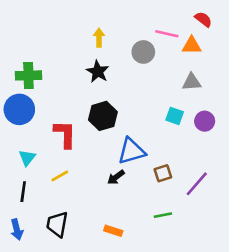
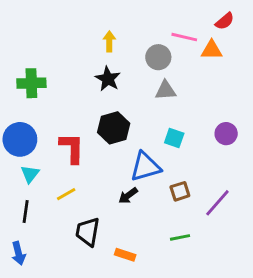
red semicircle: (203, 19) -> (225, 21), turned 102
gray triangle: (192, 82) -> (166, 90), moved
blue circle: (19, 109) -> (20, 139), moved
cyan square: (175, 116) -> (174, 138), moved
black trapezoid: (57, 224) -> (88, 232), moved

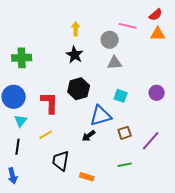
orange triangle: (212, 50) -> (158, 34), moved

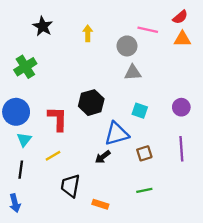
black star: (75, 55) -> (43, 26), moved
green cross: (22, 58) -> (25, 67), turned -30
purple line: (151, 141) -> (181, 149), moved, turned -45

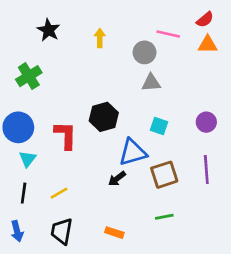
brown square: (144, 153) -> (164, 175), size x1.5
yellow line: (53, 156) -> (59, 193), moved
black trapezoid: (70, 186) -> (62, 231), moved

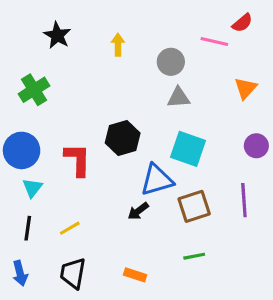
pink line: (168, 34) -> (214, 42), moved
orange triangle: (208, 45) -> (245, 88), moved, turned -48
purple circle: (206, 122) -> (256, 146), moved
cyan square: (159, 126) -> (188, 149), size x1.6

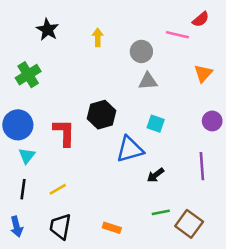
cyan square: (188, 149) -> (156, 124), size x0.6
brown square: (194, 206) -> (189, 224), moved, turned -36
black arrow: (138, 211) -> (156, 175), moved

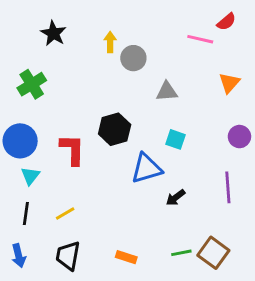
gray circle: (141, 51) -> (133, 58), moved
green line: (161, 212) -> (181, 253), moved

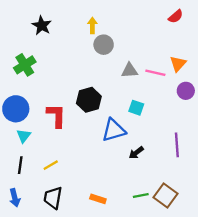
pink line: (200, 39) -> (155, 73), moved
yellow arrow: (110, 42) -> (92, 25), moved
purple circle: (239, 137) -> (186, 91), moved

